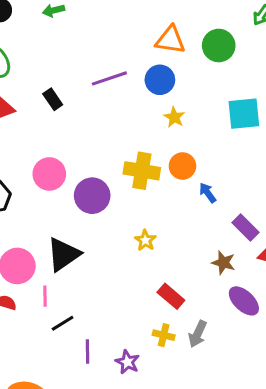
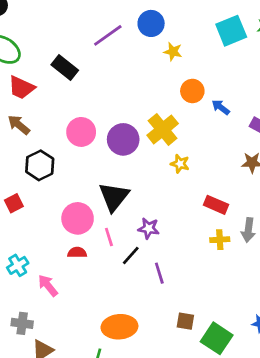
black rectangle: (53, 99) -> (65, 68), size x1.4
yellow cross: (142, 171) -> (163, 129), moved, turned -32
purple star: (127, 362) -> (149, 228), moved

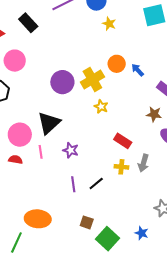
orange circle: (192, 91) -> (117, 64), moved
pink circle: (81, 132) -> (15, 61), moved
black line: (131, 256) -> (96, 184), moved

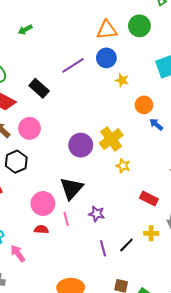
orange circle: (117, 64) -> (144, 105), moved
yellow cross: (121, 167) -> (151, 233), moved

